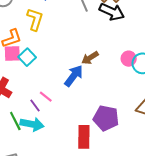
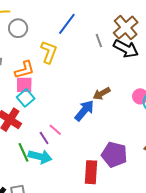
cyan square: (27, 57) -> (26, 98), moved

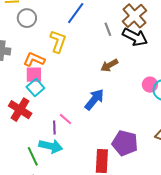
orange L-shape: (25, 70) -> (34, 59), turned -140
brown arrow: (102, 94) -> (109, 65), moved
purple line: (44, 138) -> (54, 128), turned 32
green line: (24, 152) -> (33, 156), moved

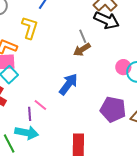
gray line: (108, 29) -> (83, 36), moved
purple pentagon: (125, 143) -> (113, 109), moved

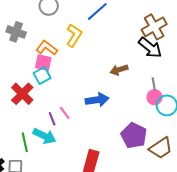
gray line: (83, 36) -> (154, 84), moved
blue arrow: (68, 84) -> (97, 100), turned 30
purple line: (30, 114) -> (52, 119), turned -32

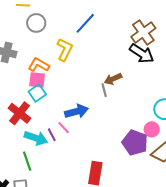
gray line: (154, 84) -> (104, 90), moved
pink circle: (155, 97) -> (152, 129), moved
blue arrow: (97, 100) -> (76, 111), moved
cyan arrow: (44, 136) -> (36, 138), moved

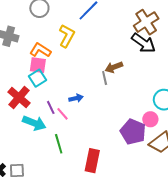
blue arrow: (76, 111) -> (76, 98), size x0.6
purple line: (52, 135) -> (51, 107), moved
green line: (27, 161) -> (59, 144), moved

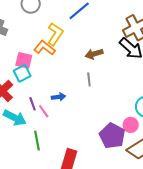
orange L-shape: (40, 50) -> (44, 48), moved
brown arrow: (114, 67) -> (94, 54), moved

